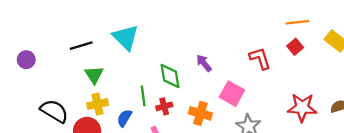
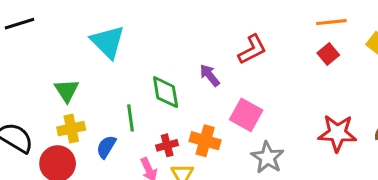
black line: (81, 46) -> (20, 24), moved
red L-shape: (260, 58) -> (252, 49), moved, turned 80
red cross: (164, 106) -> (167, 145), moved

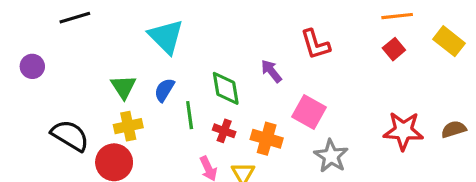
red L-shape: (252, 49) -> (315, 44), turned 100
red cross: (167, 145) -> (224, 131), moved, turned 35
blue semicircle: (106, 147) -> (164, 90), moved

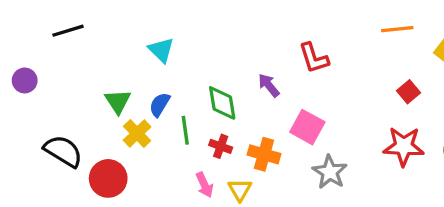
cyan triangle: (166, 37) -> (161, 50), size x0.7
red square: (394, 49) -> (408, 92), moved
yellow cross: (128, 126) -> (137, 133), moved, turned -32

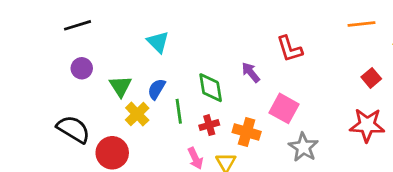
purple circle: (25, 80) -> (82, 68), moved
red cross: (221, 146) -> (209, 125), turned -36

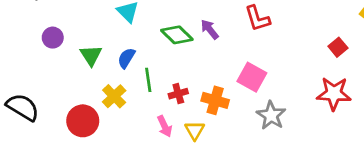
purple arrow: (251, 72) -> (210, 29), moved
green diamond: (211, 88) -> (177, 35), moved, turned -36
yellow cross: (137, 114) -> (114, 96), moved
black semicircle: (73, 129) -> (23, 107), moved

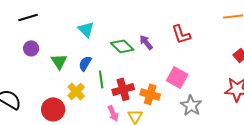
red cross: (178, 94) -> (123, 89), size x1.5

